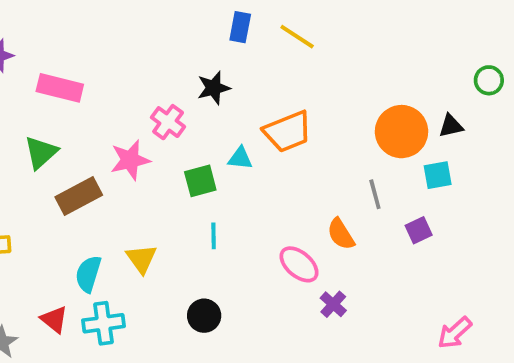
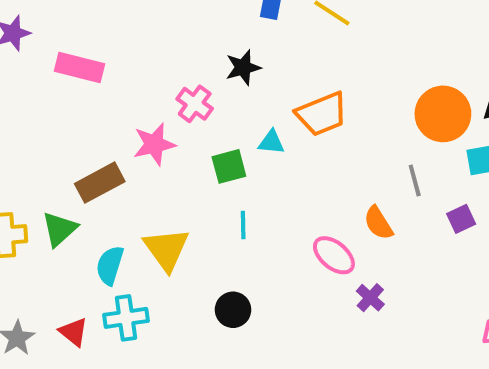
green triangle: (41, 152) -> (59, 229), moved
yellow triangle: (141, 259) -> (166, 249), size x1.4
red triangle: (54, 319) -> (74, 332), moved

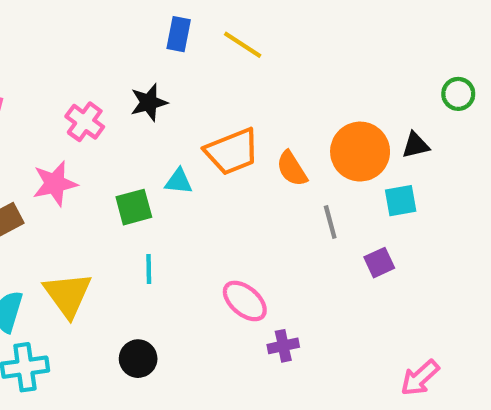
pink cross: (195, 104) -> (85, 122), moved
orange semicircle: (378, 223) -> (292, 169), moved
purple cross: (370, 298) -> (283, 346), turned 36

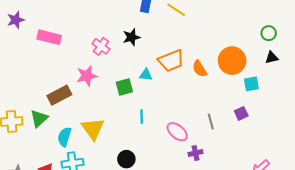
green circle: (458, 94) -> (269, 33), moved
black triangle: (416, 145) -> (272, 58), moved
gray line: (330, 222) -> (211, 122), moved
cyan line: (149, 269) -> (142, 116), moved

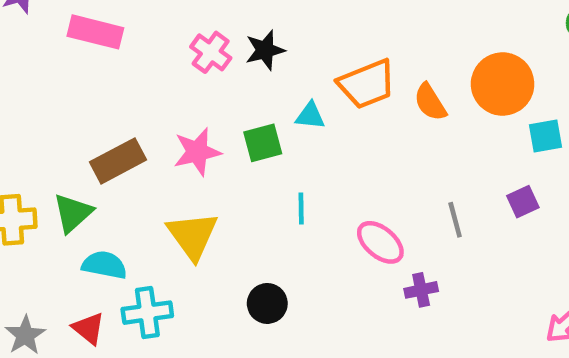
black star: (131, 37) -> (265, 50), moved
pink star: (87, 76) -> (197, 152), moved
cyan semicircle: (64, 137) -> (104, 265), moved, turned 84

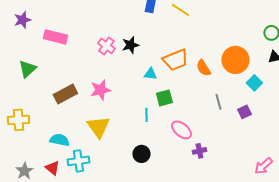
cyan square: (546, 136) -> (254, 83), turned -35
green square: (263, 143) -> (164, 98), moved
green triangle: (73, 213) -> (27, 69), moved
gray line: (455, 220) -> (218, 102), moved
black circle: (267, 303) -> (141, 154), moved

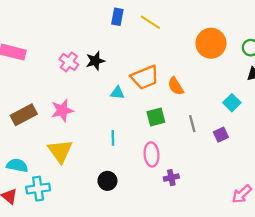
orange circle: (235, 60) -> (211, 43), moved
green square: (164, 98) -> (156, 117), moved
pink ellipse: (181, 130) -> (151, 154), turned 45

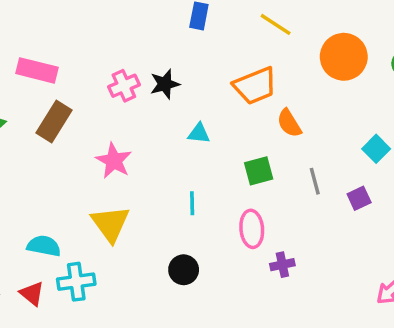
yellow line: (150, 22) -> (276, 24), moved
pink cross: (69, 62) -> (124, 86), turned 30
orange trapezoid: (145, 77) -> (255, 86), moved
pink star: (62, 110) -> (114, 161), turned -30
brown rectangle: (24, 115) -> (54, 122), moved, turned -30

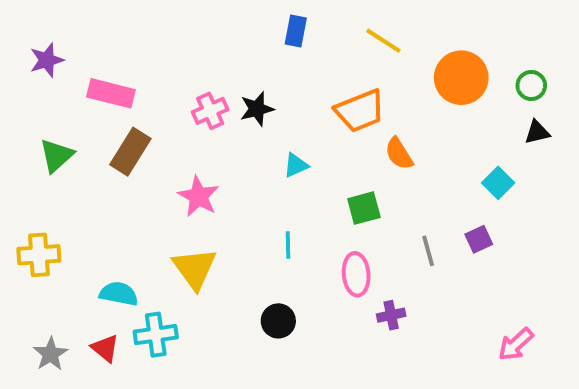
cyan triangle: (199, 133) -> (296, 165), turned -30
gray line: (315, 181) -> (428, 251), moved

